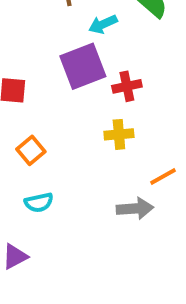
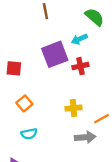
cyan arrow: (103, 24) -> (79, 39), moved
yellow cross: (119, 134) -> (73, 108), moved

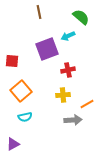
red cross: (80, 66) -> (68, 70), moved
orange square: (24, 103) -> (21, 91), size x1.5

